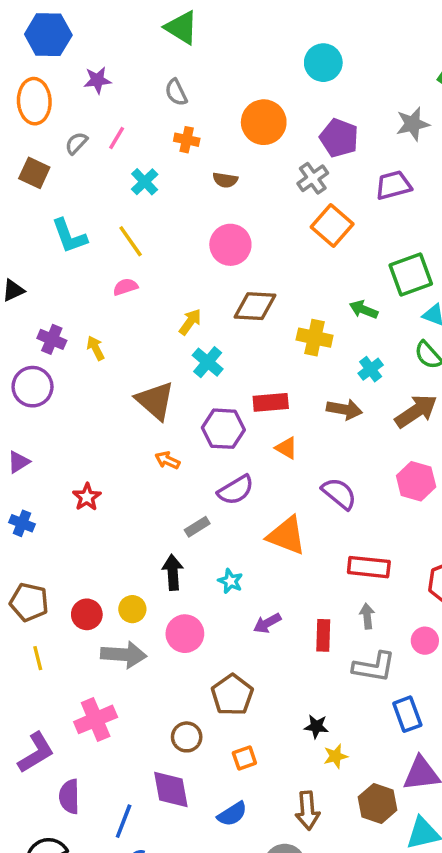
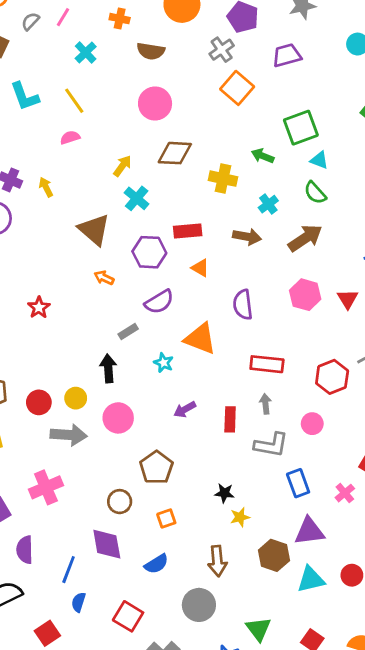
brown semicircle: (225, 180) -> (151, 51), size x1.4
purple semicircle: (339, 493) -> (243, 305), turned -136
cyan star: (230, 581) -> (164, 363), moved

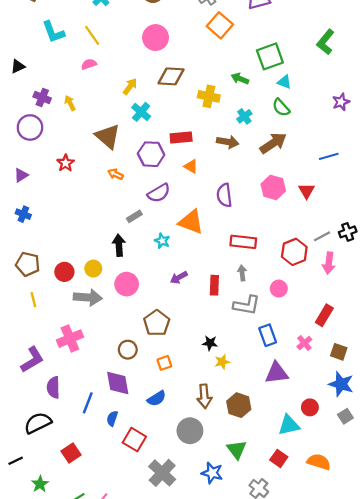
red star: (39, 307) -> (66, 163), moved
brown hexagon: (274, 555) -> (239, 405), moved
cyan triangle: (311, 579) -> (289, 425), moved
blue semicircle: (79, 602) -> (112, 418), moved

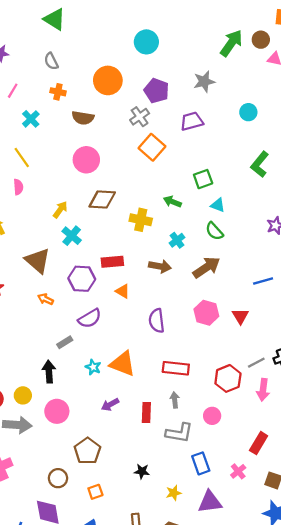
green square: (270, 56) -> (203, 179), size x0.7
pink semicircle: (89, 64) -> (18, 187), turned 104
orange triangle: (191, 222) -> (123, 364), moved
yellow star: (222, 362) -> (174, 493), moved

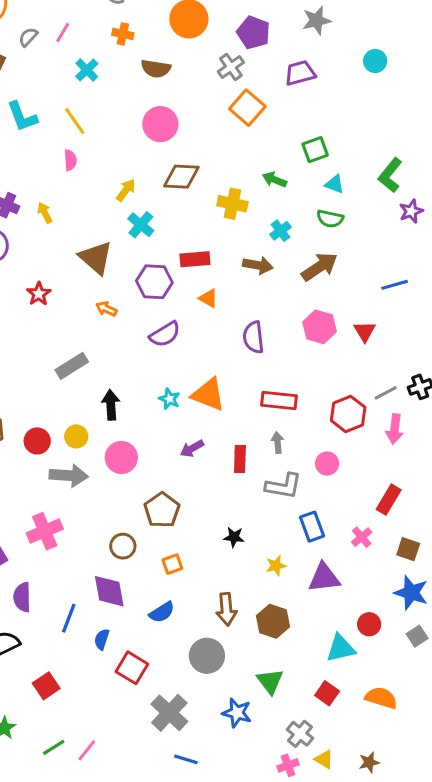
green L-shape: (260, 164) -> (390, 175), moved
green semicircle: (214, 231) -> (330, 219), turned -36
gray rectangle: (65, 342) -> (72, 366), moved, size x1.5

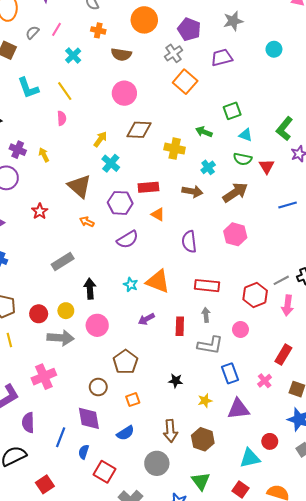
red triangle: (365, 331) -> (267, 166), moved

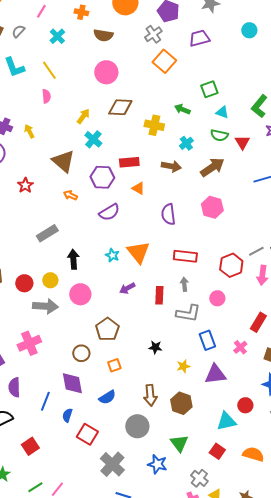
gray semicircle: (32, 32) -> (18, 31), moved
orange triangle: (158, 281) -> (138, 252), turned 30

